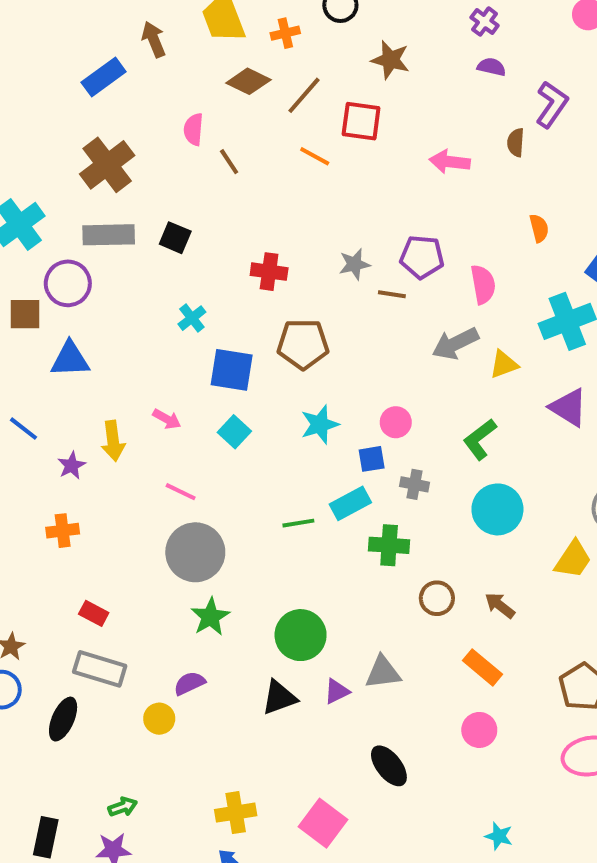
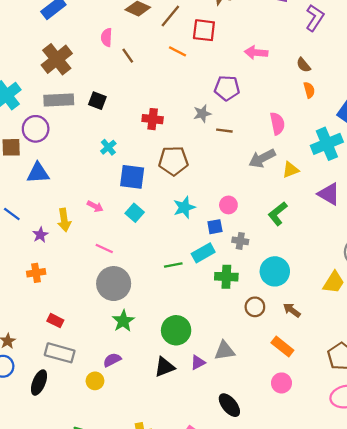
brown semicircle: (516, 142) -> (303, 65), moved, turned -42
purple pentagon: (422, 257) -> (227, 88), moved
cyan circle: (497, 509) -> (275, 271), moved

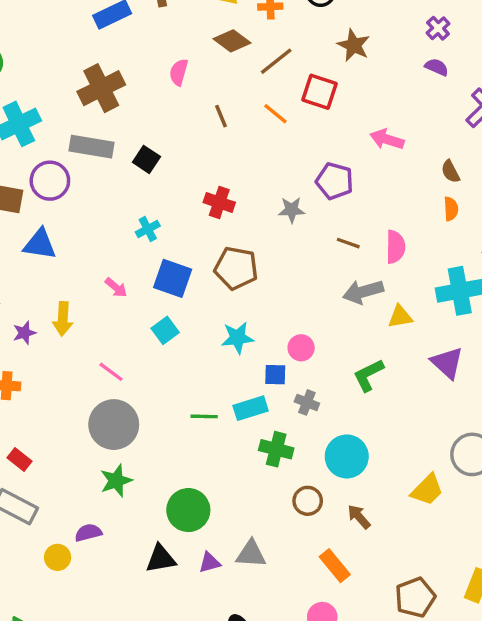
brown line: (128, 56) -> (221, 116), moved
brown line: (224, 131) -> (348, 243), moved
pink arrow: (95, 206) -> (116, 288), moved

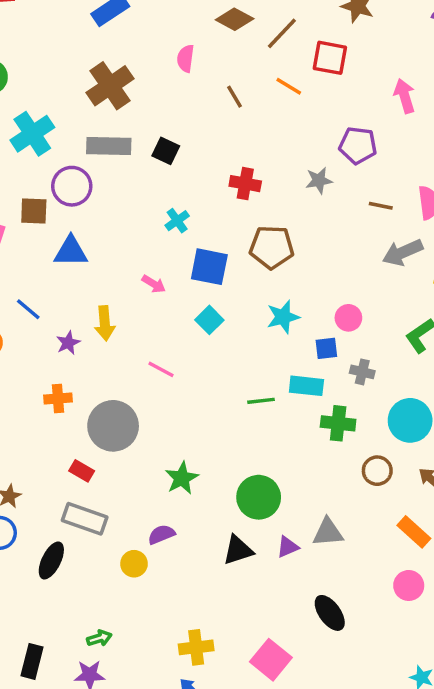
pink arrow: (387, 139) -> (405, 96), turned 64
cyan rectangle: (251, 408) -> (306, 386), turned 32
gray circle: (114, 425) -> (113, 426), moved

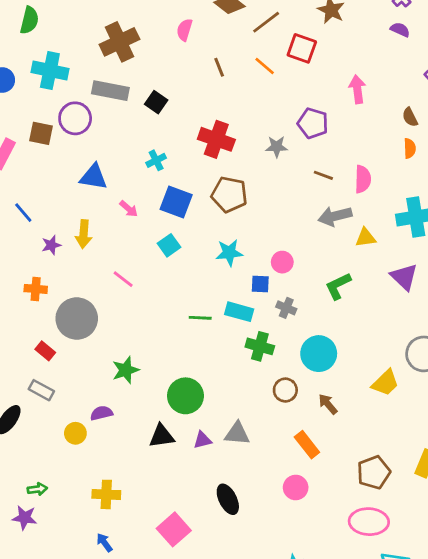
cyan cross: (32, 134) -> (50, 71), turned 36
red cross: (245, 184) -> (216, 139), size x1.4
blue triangle: (71, 252) -> (93, 177), moved
gray rectangle: (85, 519) -> (41, 390), size x0.7
yellow cross: (196, 647) -> (106, 494), moved

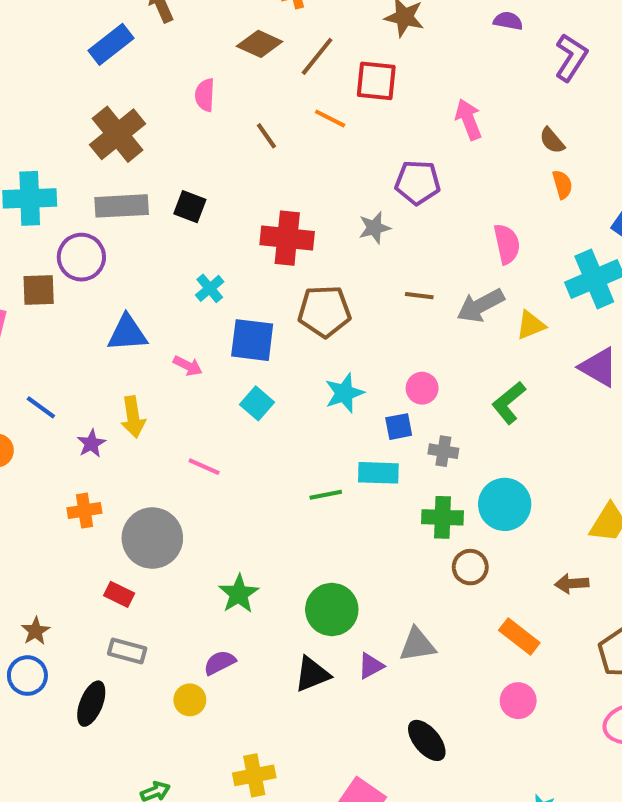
brown line: (323, 175) -> (419, 296), moved
green cross: (260, 346) -> (443, 517), moved
brown arrow: (328, 404) -> (572, 584), moved, turned -40

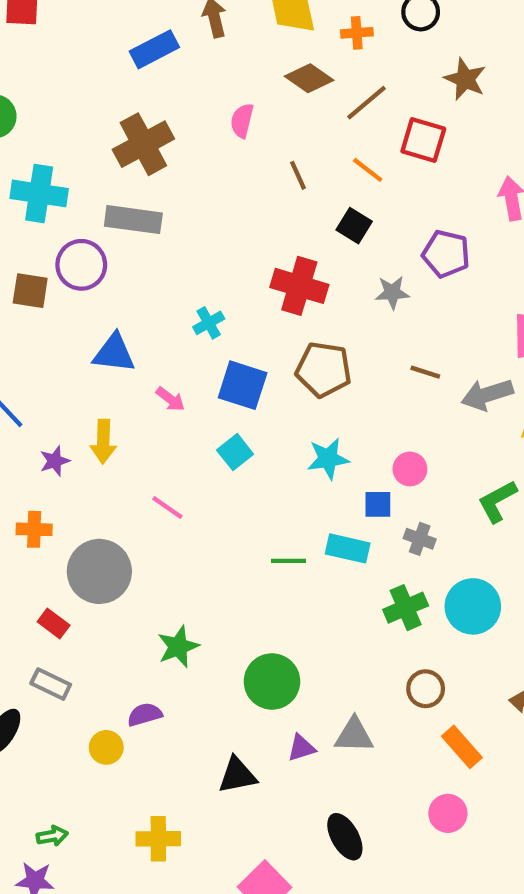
black square: (190, 207) -> (354, 226), moved
green cross: (443, 517) -> (406, 608), turned -36
brown circle: (470, 567) -> (426, 689), moved
black triangle: (312, 674) -> (237, 775), moved

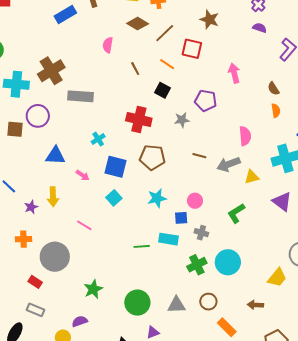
brown cross: (143, 144) -> (51, 71), moved
gray rectangle: (133, 220) -> (81, 96), moved
gray triangle: (354, 735) -> (176, 305), moved

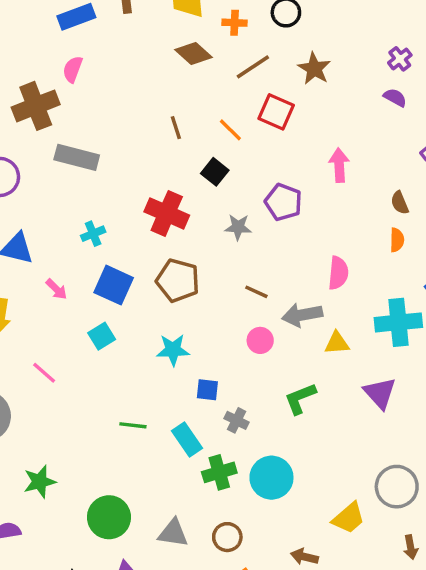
brown line: (165, 33) -> (253, 67), moved
pink semicircle: (108, 45) -> (73, 69), moved
pink circle: (195, 201) -> (260, 340), moved
cyan rectangle: (169, 239) -> (187, 440), moved, turned 36

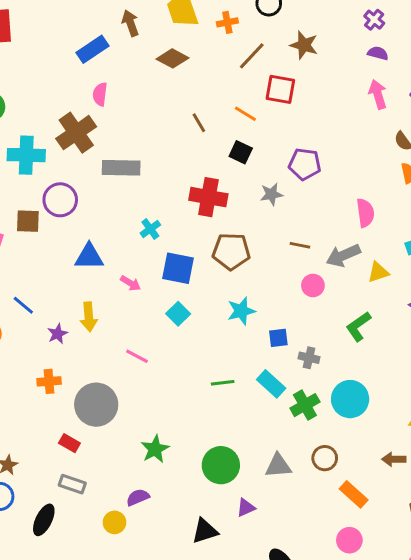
brown diamond: (193, 53) -> (173, 58), moved
pink arrow: (339, 165) -> (378, 94), moved

